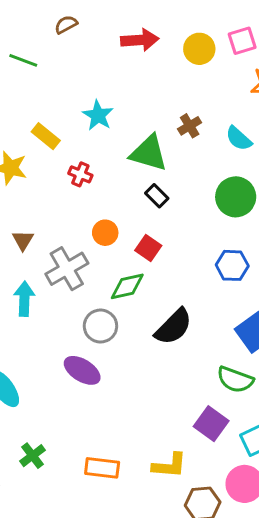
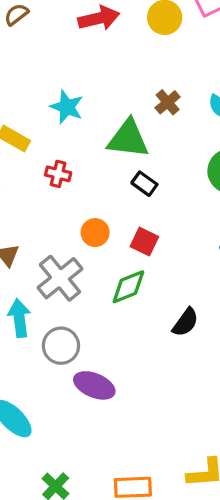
gray circle: (100, 326) -> (61, 346), moved
black semicircle: (174, 327) -> (185, 322), size x0.7

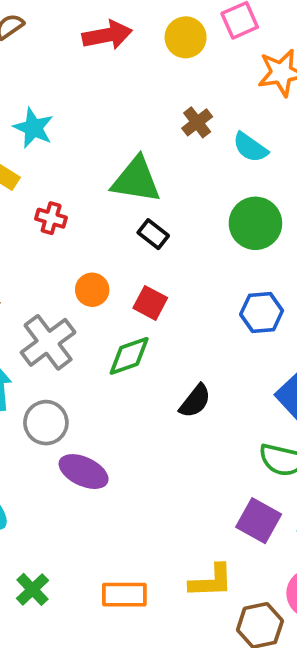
brown cross: (168, 102) -> (197, 122), moved
cyan star: (67, 107) -> (33, 128), moved

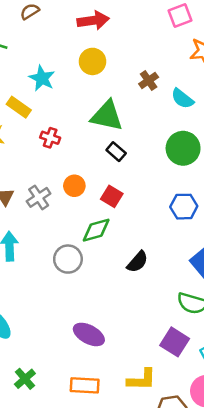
yellow circle: (186, 37) -> (92, 61), moved
gray cross: (48, 342) -> (39, 197), moved, size x0.7
gray circle: (46, 423) -> (68, 259), moved
purple ellipse: (84, 472) -> (89, 334), moved

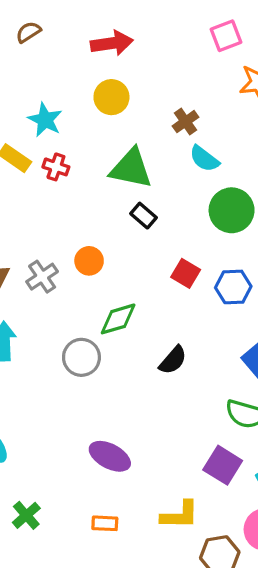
cyan semicircle: (182, 99) -> (204, 159), moved
red cross: (50, 138) -> (56, 167), moved
red square: (112, 196) -> (186, 273), moved
orange rectangle: (85, 385) -> (105, 523), size x0.7

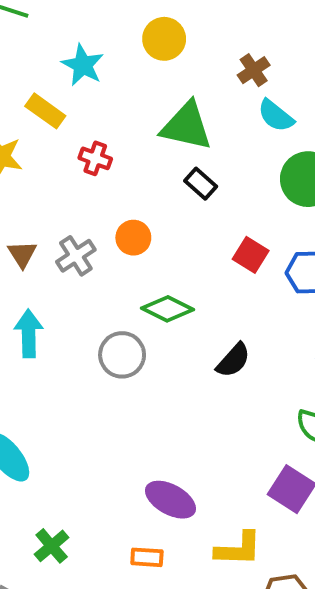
red cross: (56, 167) -> (95, 158), moved
green diamond: (118, 319) -> (168, 309), turned 42
purple ellipse: (110, 456) -> (170, 500), moved

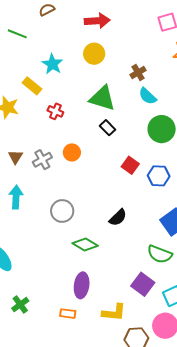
green diamond: (168, 309) -> (85, 244), moved
purple ellipse: (170, 500) -> (82, 285), turned 65

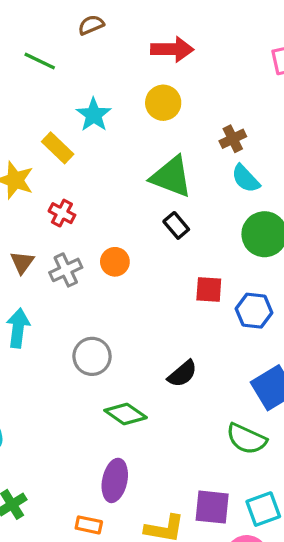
red cross: (55, 111) -> (62, 213), moved
red square: (130, 165) -> (209, 290), turned -36
purple square: (143, 284) -> (212, 507), moved, turned -35

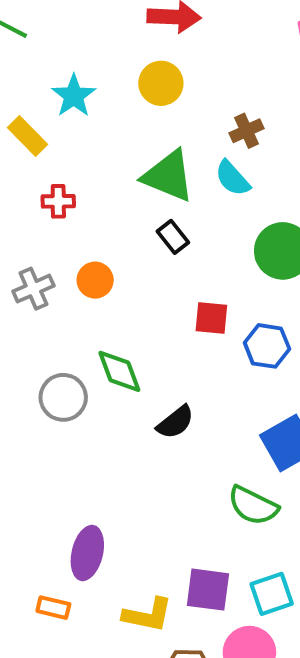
cyan semicircle: (246, 179) -> (232, 178), moved
red cross: (62, 213) -> (58, 201), moved, turned -30
green diamond: (126, 414) -> (119, 371), moved, turned 33

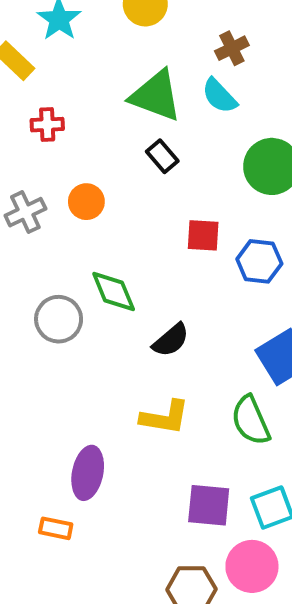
green semicircle: (253, 506) -> (251, 420), turned 42
yellow L-shape: (148, 615) -> (165, 417), moved

